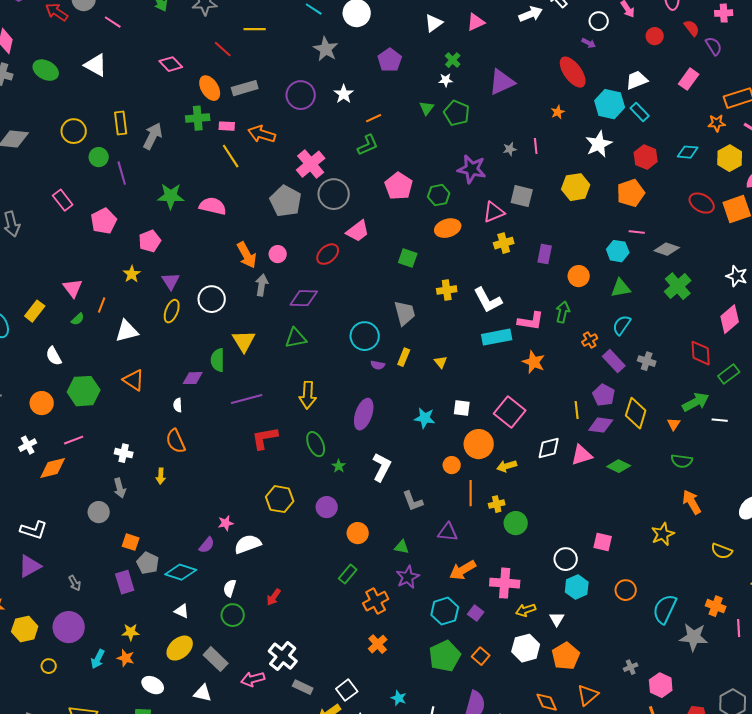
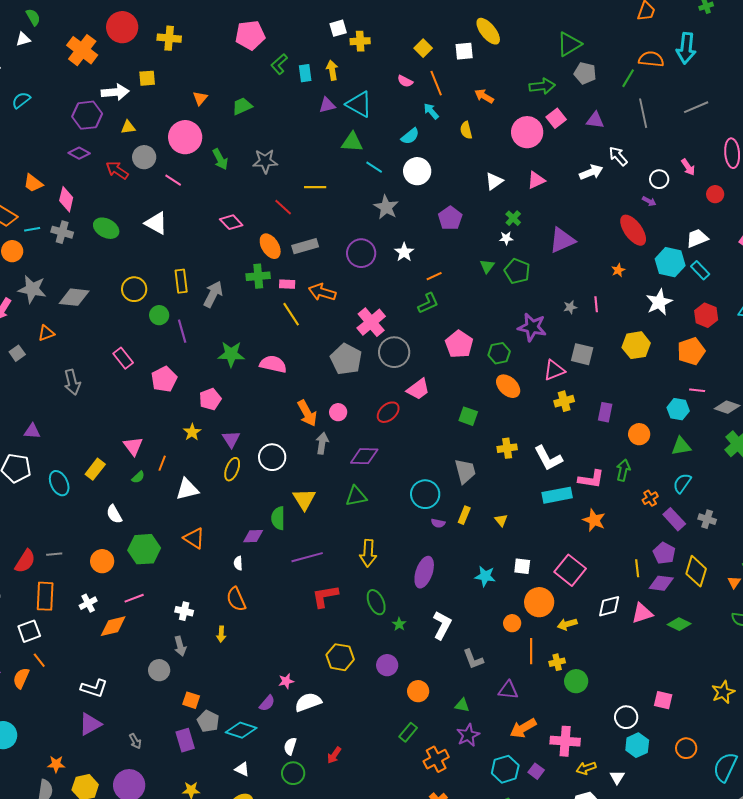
orange ellipse: (448, 228) -> (508, 386), turned 60

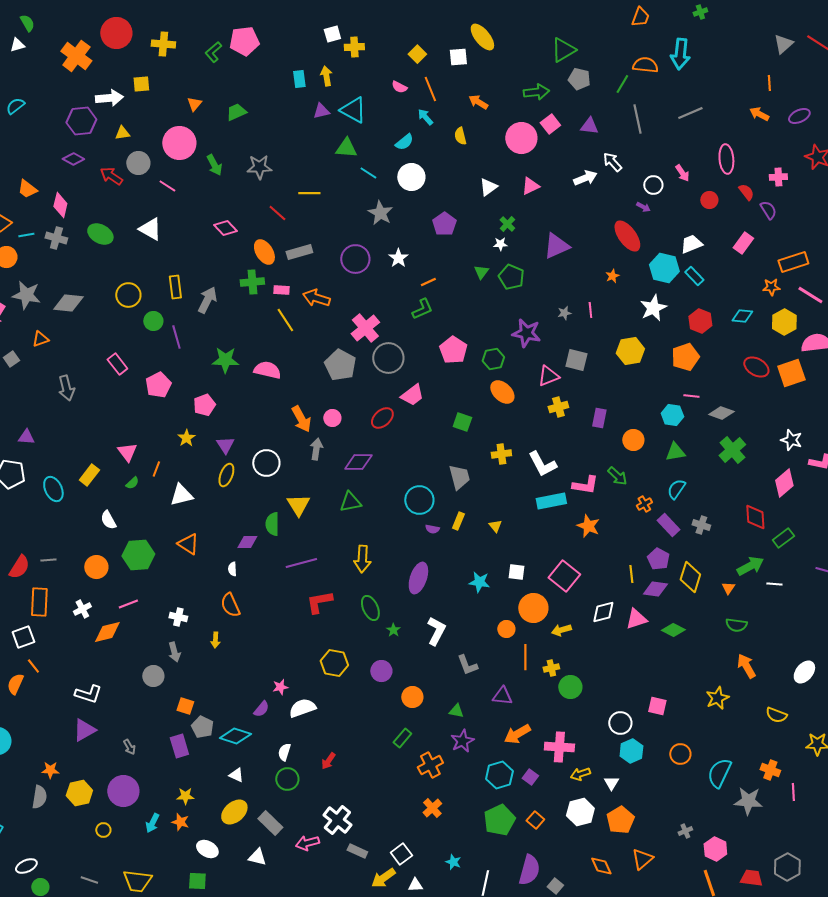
green L-shape: (279, 64) -> (213, 52), moved
green arrow: (623, 470) -> (617, 476), turned 120

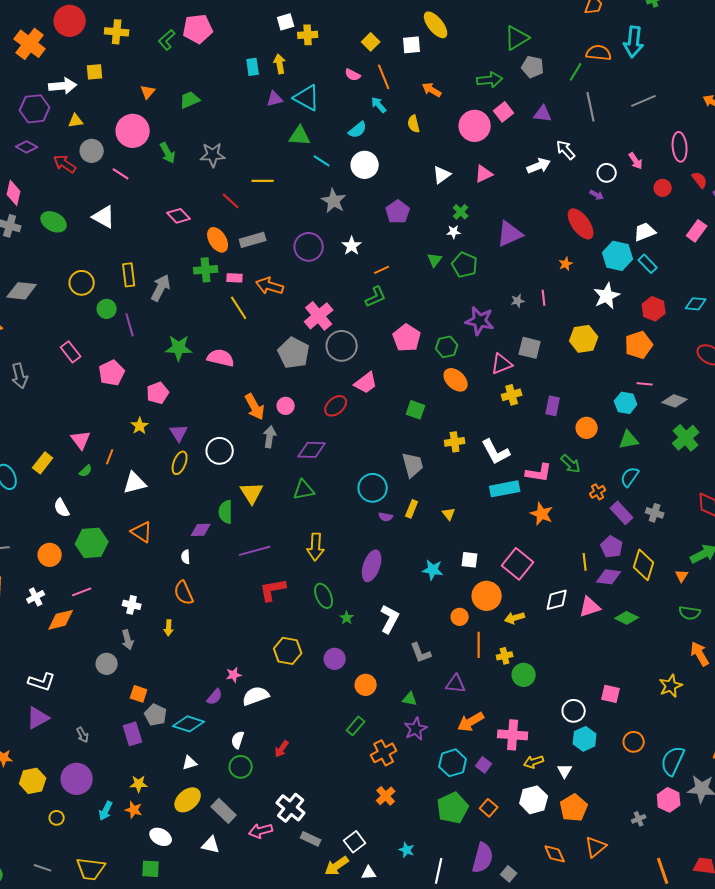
white triangle: (236, 775) -> (190, 763), turned -42
pink hexagon: (715, 849) -> (669, 800), moved

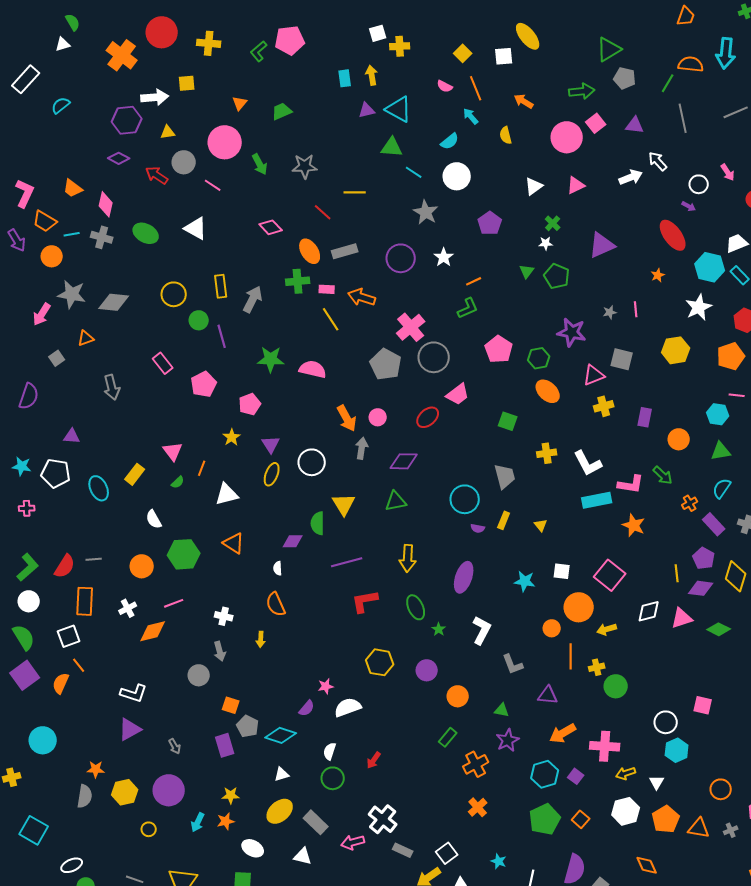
orange circle: (634, 742) -> (721, 789), moved
orange star: (134, 810) -> (226, 821), turned -30
orange triangle: (596, 847) -> (699, 828), moved, turned 50

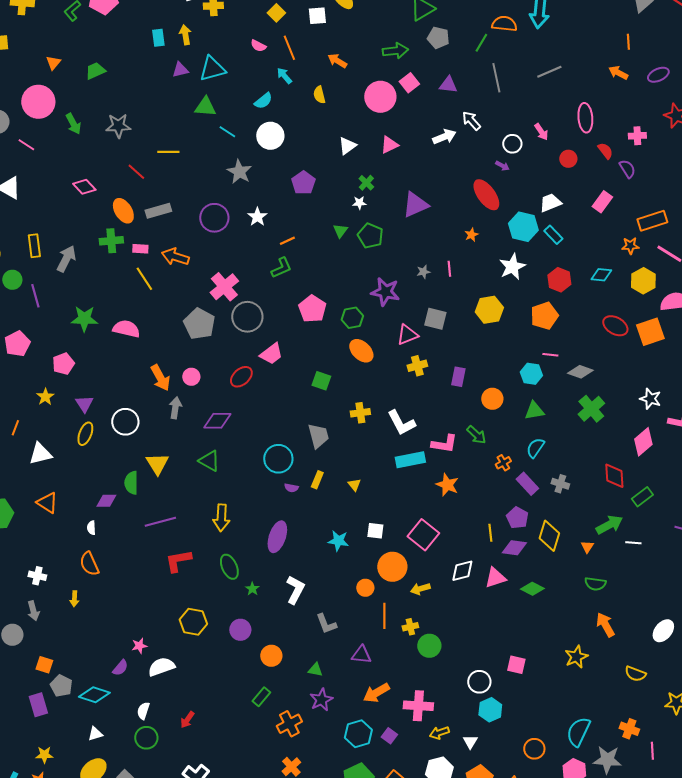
cyan triangle: (399, 109) -> (212, 69), turned -44
green triangle: (396, 501) -> (209, 461), turned 40

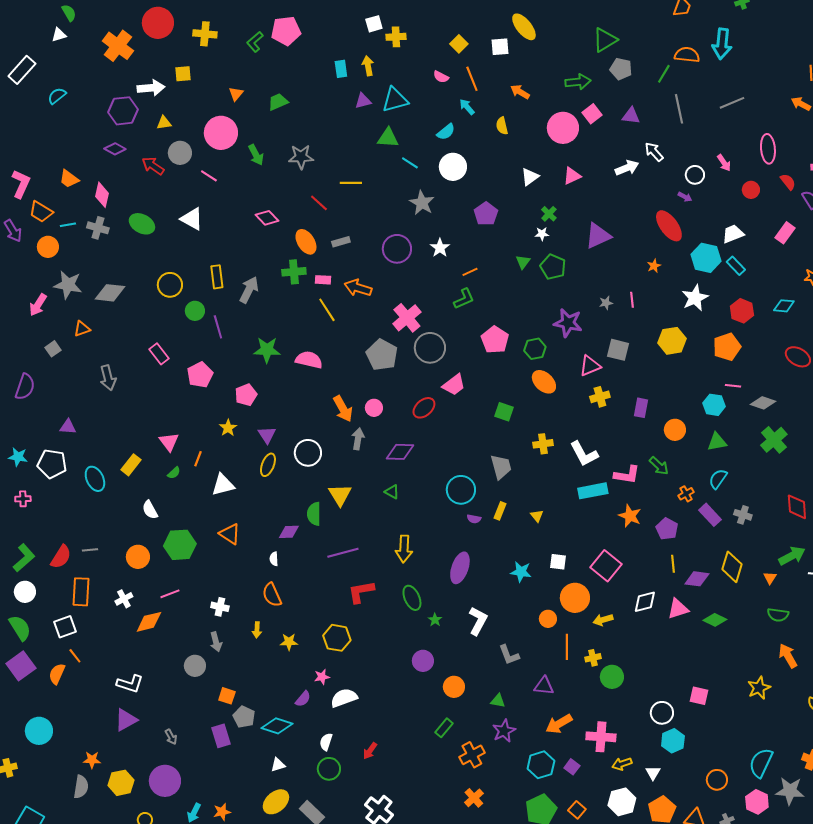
gray rectangle: (158, 211) -> (341, 242), size x0.7
green triangle: (209, 461) -> (392, 492), size x0.7
purple pentagon: (517, 518) -> (667, 529), moved
yellow hexagon: (193, 622) -> (337, 638), moved
yellow star: (44, 755) -> (289, 642), moved

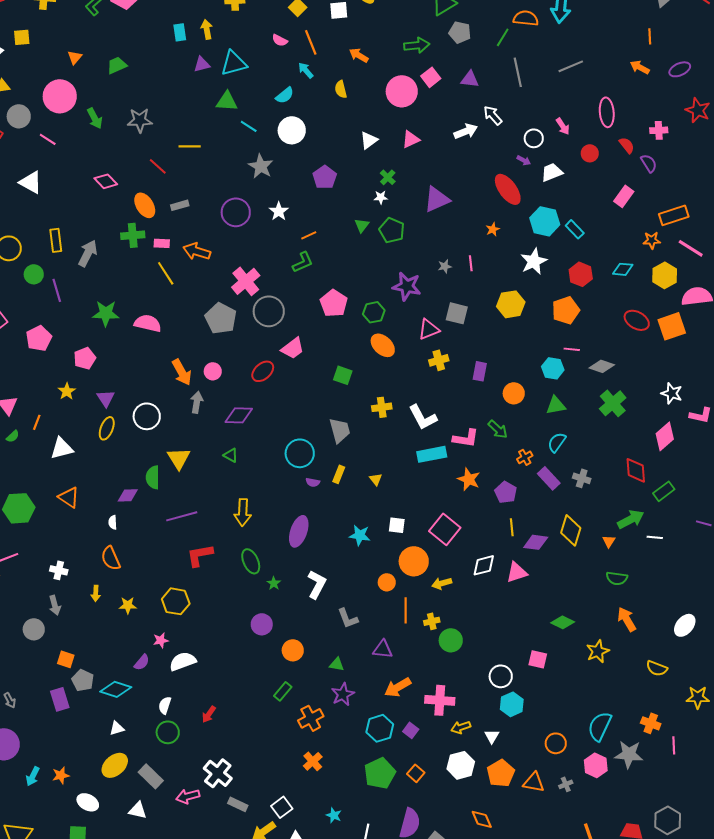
white trapezoid: (733, 234) -> (552, 172), moved
green diamond: (715, 620) -> (563, 622), moved

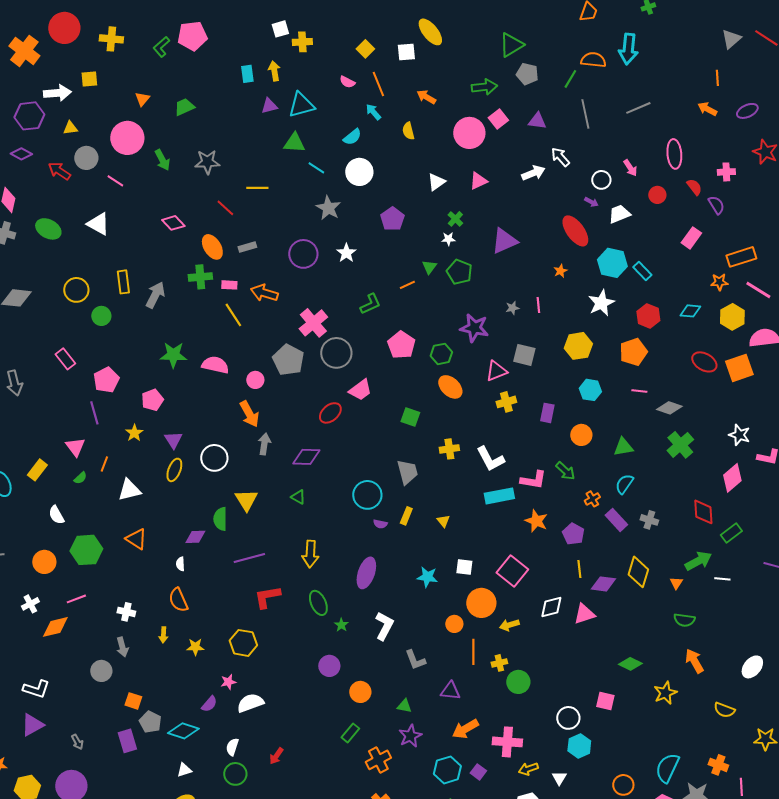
orange line: (309, 235) -> (407, 285), moved
purple line: (57, 290) -> (94, 413), moved
cyan hexagon: (553, 368) -> (590, 390), moved
pink circle: (213, 371) -> (255, 380), moved

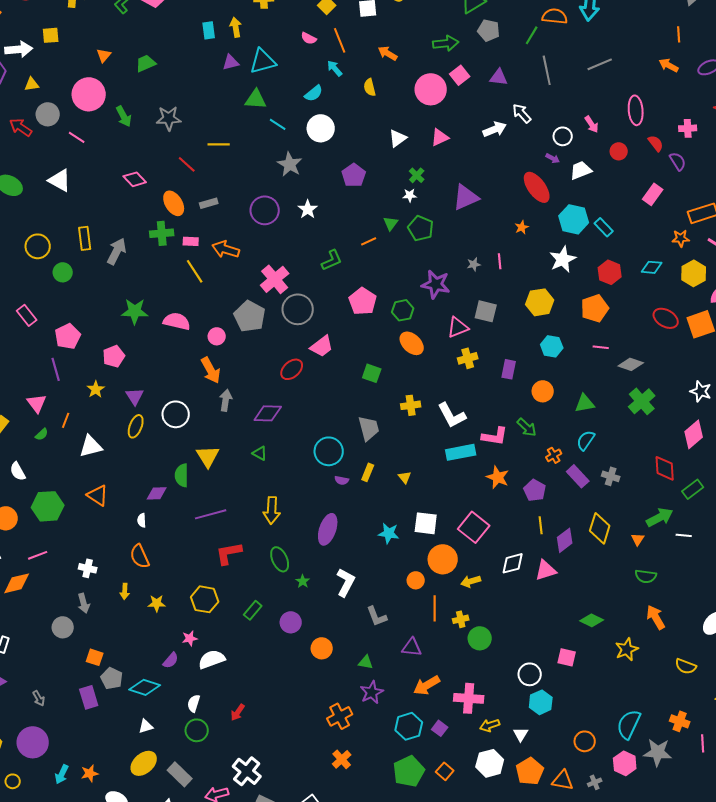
white square: (464, 567) -> (426, 523), size x1.4
purple diamond: (603, 584) -> (565, 540), turned -45
green rectangle: (350, 733) -> (253, 610), moved

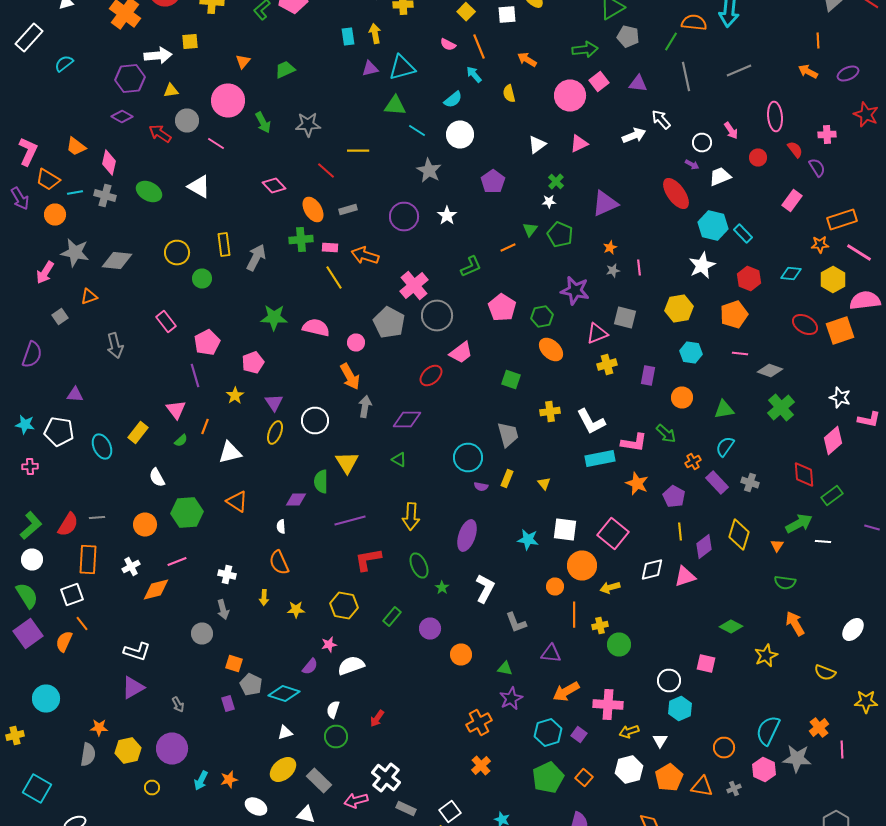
orange star: (522, 227) -> (610, 248), moved
purple rectangle: (89, 697) -> (228, 704), size x0.7
orange cross: (680, 721) -> (819, 728), turned 30

